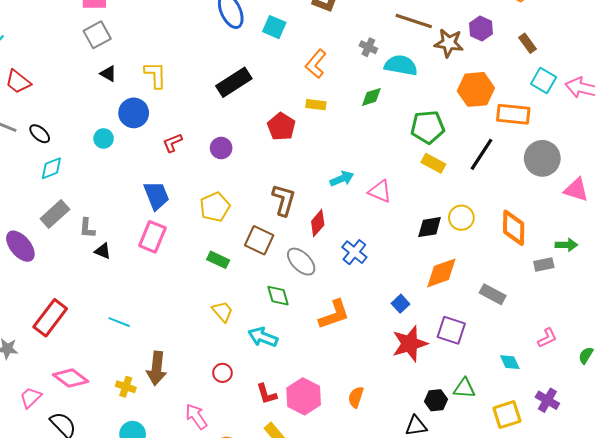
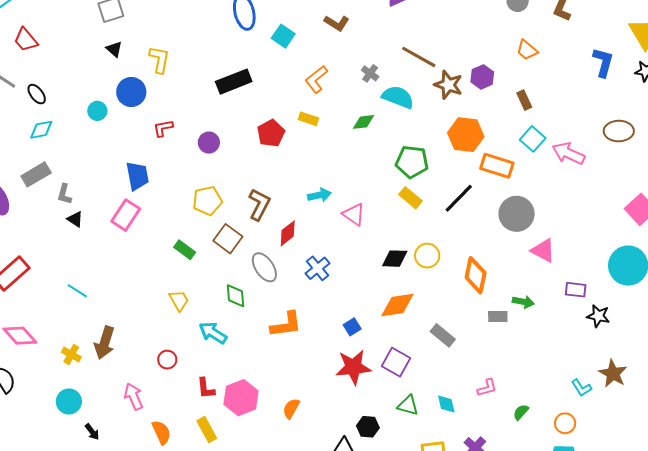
yellow pentagon: (215, 207) -> (207, 201), moved
green triangle: (464, 388) -> (408, 405), moved

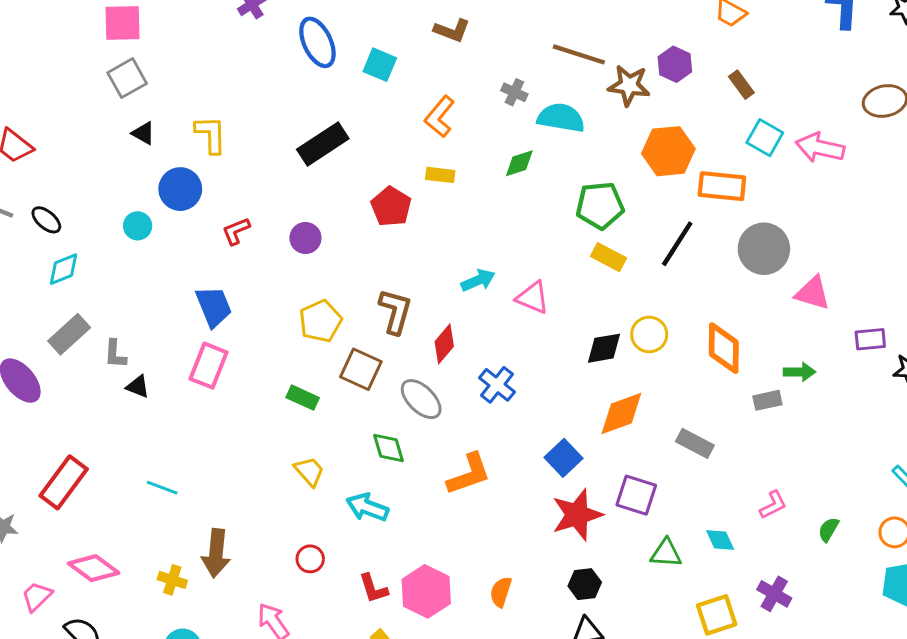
blue square: (352, 327) -> (563, 458), size x1.4
black hexagon: (368, 427) -> (585, 584), moved

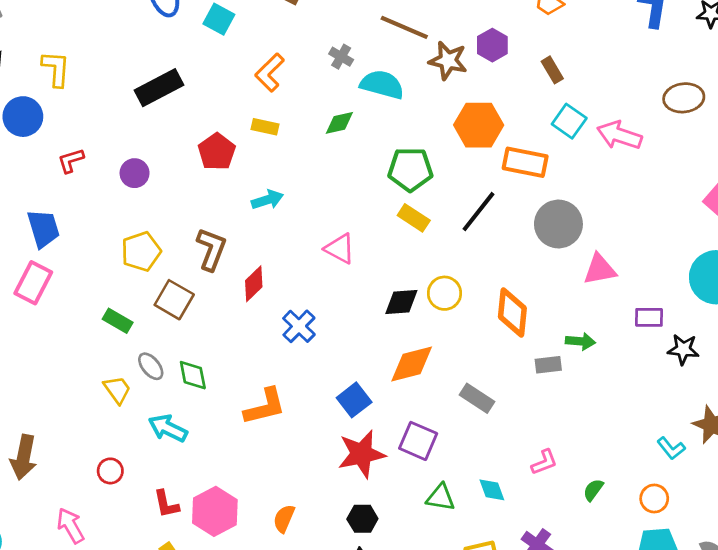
cyan arrow: (478, 280) -> (267, 200), moved
pink triangle: (813, 293) -> (600, 269), turned -33
gray ellipse: (421, 399) -> (151, 366), moved, size x0.7

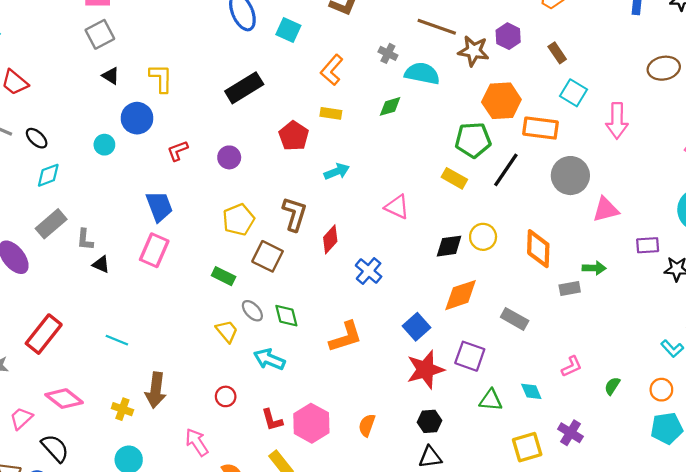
pink arrow: (619, 135) -> (617, 121), moved, turned -104
green pentagon: (410, 169) -> (473, 140), moved

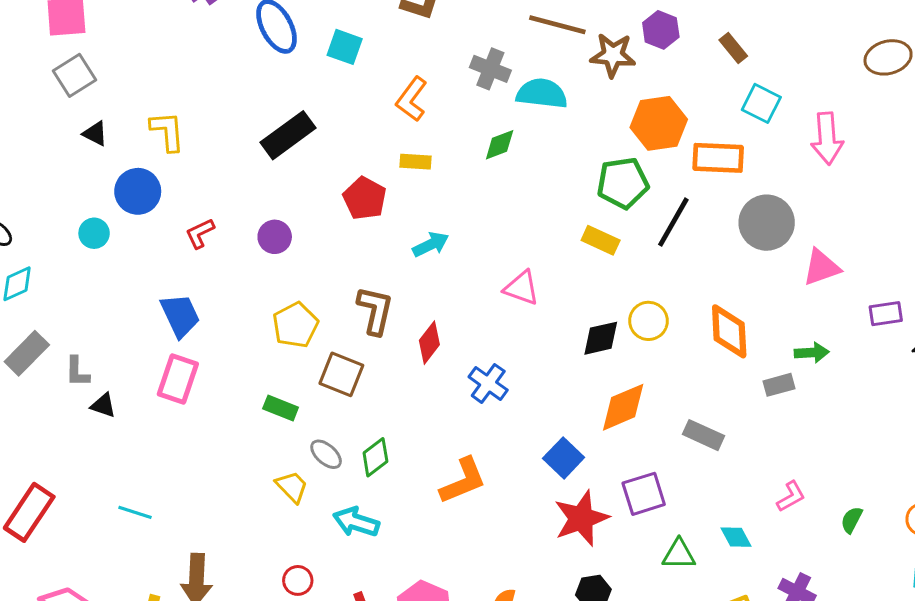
gray cross: (388, 53) -> (490, 69), size x1.4
green diamond: (286, 316) -> (375, 457), turned 72
purple square: (470, 356) -> (644, 494), turned -32

